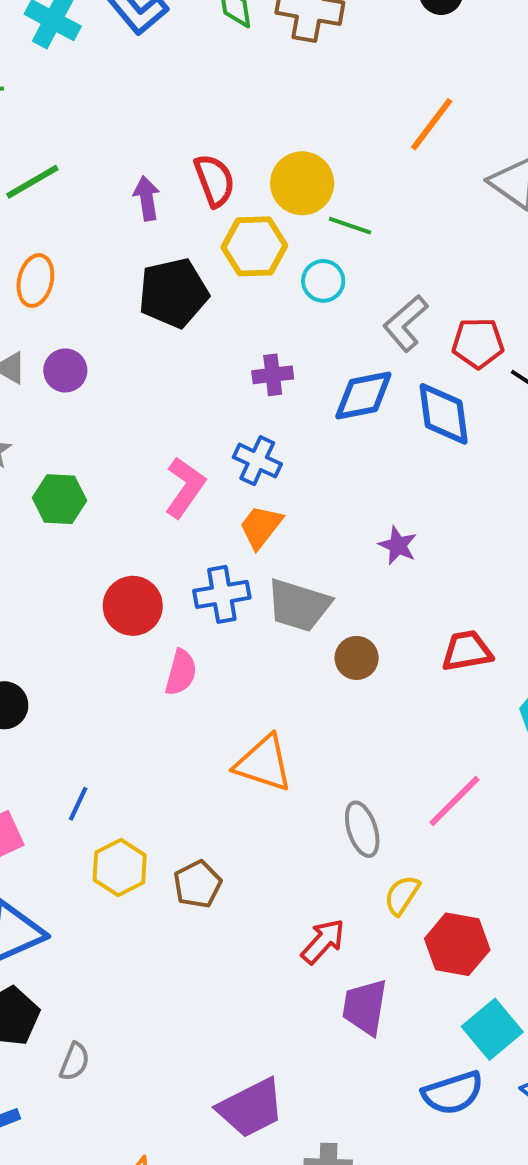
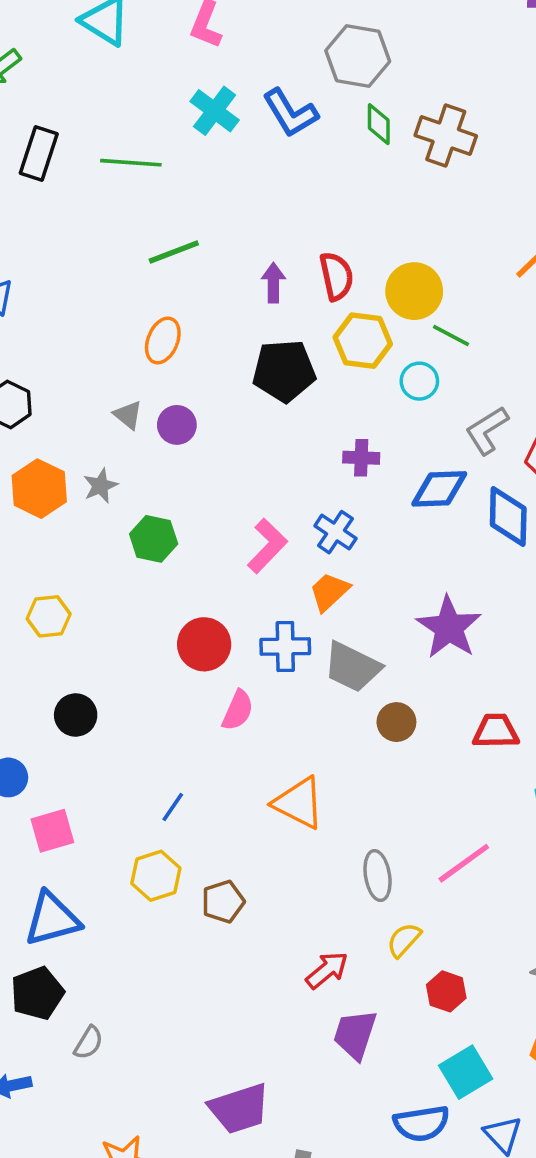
purple star: (398, 545) -> (449, 627), size x1.8
blue line: (78, 804) -> (173, 807), moved
red hexagon: (457, 944) -> (446, 991), size x0.7

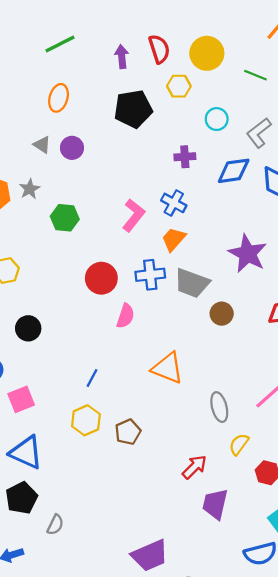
green line: (451, 335) -> (255, 75), moved
yellow hexagon: (363, 341) -> (179, 86), size x0.7
cyan circle: (419, 381) -> (217, 119), moved
blue triangle: (52, 919) -> (26, 452), turned 45

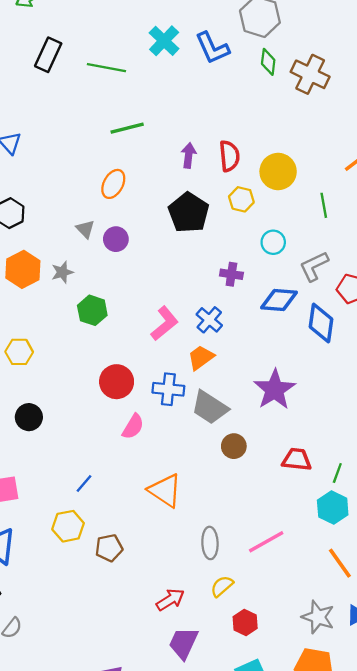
green line: (255, 75) -> (324, 205), turned 45
black pentagon: (133, 109) -> (189, 213), turned 30

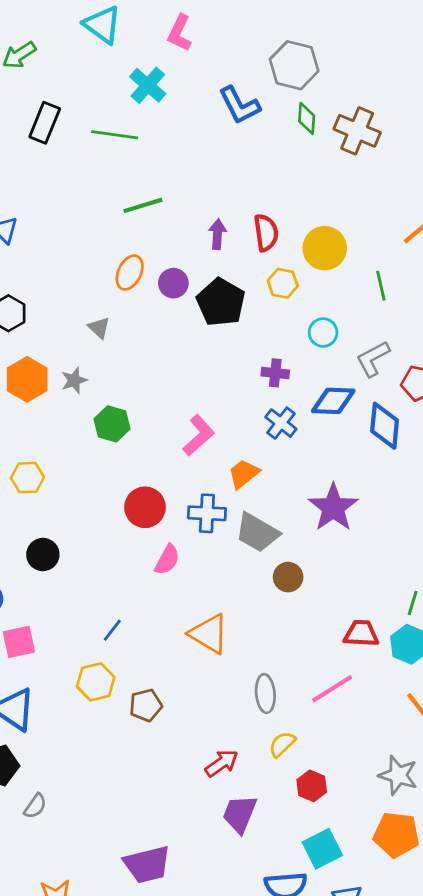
cyan cross: (164, 41) -> (148, 85), moved
purple circle: (116, 239) -> (173, 283), moved
blue cross: (209, 320) -> (281, 423), moved
red trapezoid: (297, 460) -> (361, 633), moved

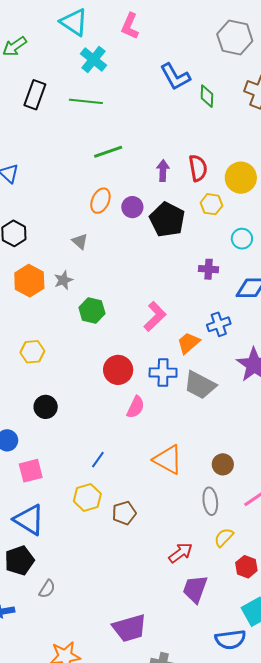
gray hexagon: (294, 65) -> (235, 37), moved
cyan cross: (148, 85) -> (93, 60), moved
green diamond: (307, 118) -> (207, 96), moved
blue cross: (281, 423) -> (219, 324), moved, turned 35
brown circle: (288, 577) -> (223, 464), moved

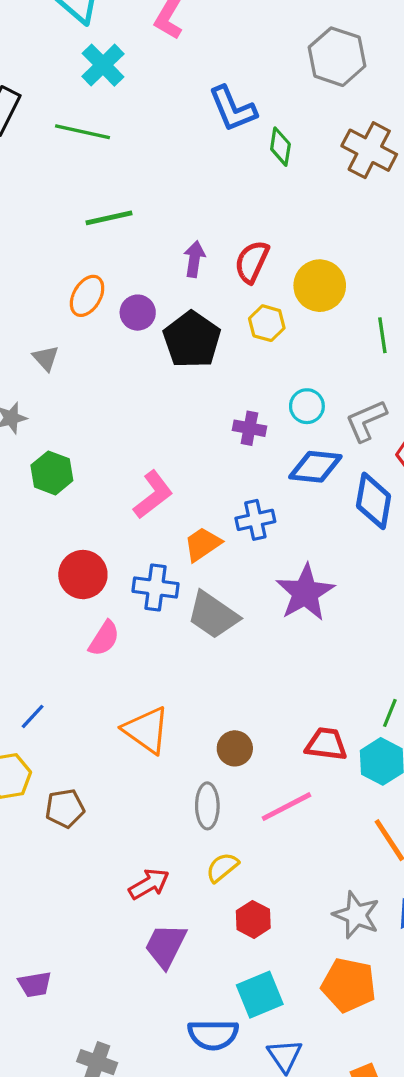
red semicircle: (198, 168) -> (252, 262), turned -152
cyan circle: (242, 239) -> (307, 406), moved
purple trapezoid: (129, 628) -> (35, 984), moved, size x0.6

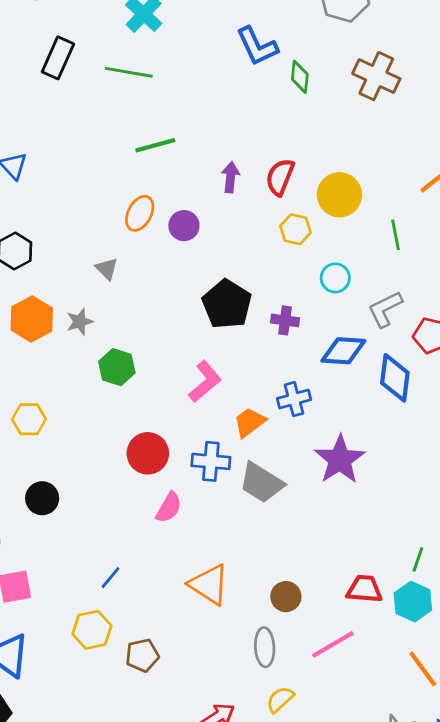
black pentagon: (192, 340) -> (227, 304), moved
cyan circle: (307, 406) -> (335, 278), moved

